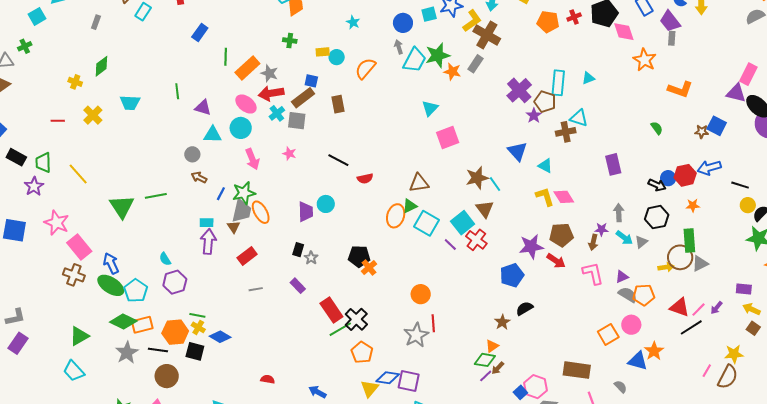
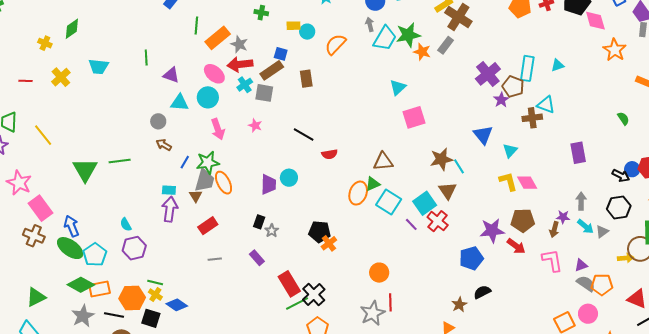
cyan triangle: (545, 166) -> (510, 151), turned 42

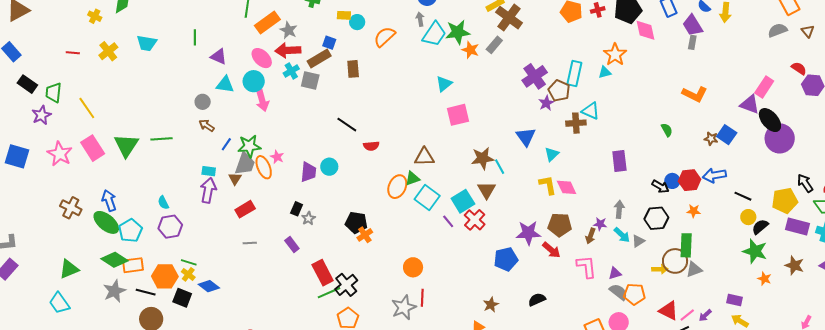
orange star: (615, 50) -> (615, 55), moved
pink star: (255, 125) -> (277, 157), moved
pink arrow: (218, 129) -> (262, 100), moved
pink rectangle: (41, 208) -> (93, 148), moved
black semicircle: (482, 292) -> (537, 300), moved

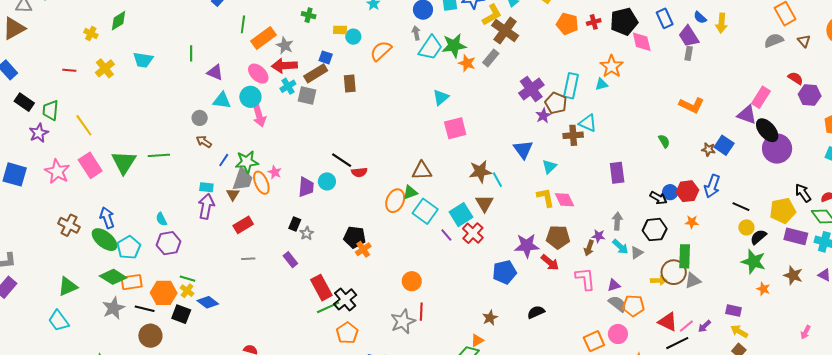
black line: (347, 125) -> (342, 160), moved
red semicircle: (371, 146) -> (359, 172), moved
blue arrow: (714, 175) -> (712, 186), turned -60

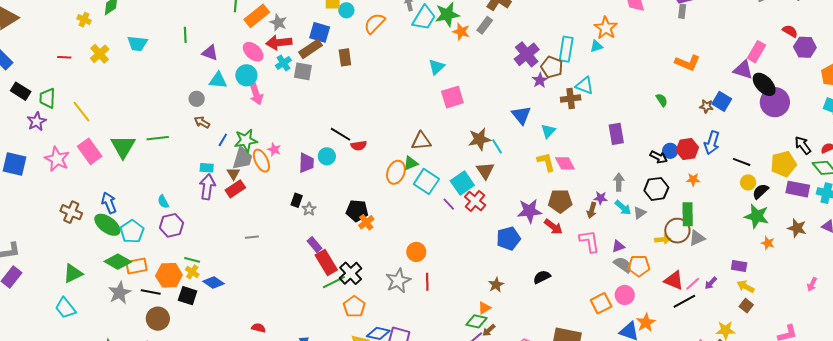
blue square: (326, 57) -> (320, 32), size x1.5
red rectangle: (243, 225) -> (235, 189), moved
purple rectangle: (290, 260) -> (315, 245), moved
gray star: (403, 321) -> (398, 281), moved

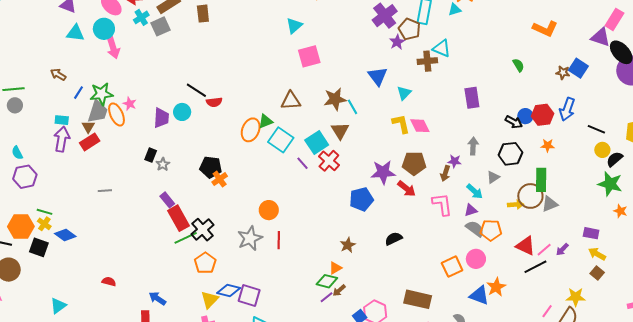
gray square: (303, 71) -> (160, 26), turned -36
gray circle: (197, 99) -> (15, 105), moved
brown triangle: (421, 141) -> (291, 101), moved
cyan arrow: (623, 208) -> (475, 191), moved

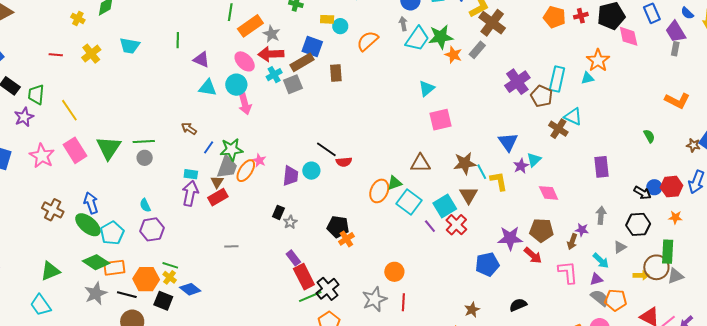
purple star: (397, 42) -> (521, 166), moved
brown cross: (427, 61) -> (558, 129), turned 36
orange ellipse: (117, 114) -> (246, 171), turned 55
yellow L-shape: (401, 124) -> (499, 181), moved

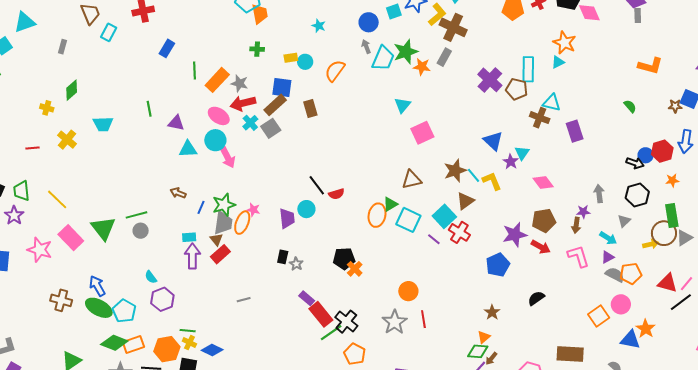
black line: (326, 149) -> (317, 185), turned 30
purple rectangle: (602, 167) -> (575, 131), moved
brown triangle: (469, 195) -> (465, 201), turned 36

